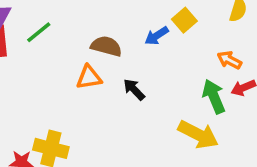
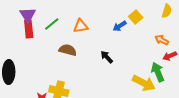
brown semicircle: (106, 46) -> (68, 50), moved
orange triangle: (89, 77) -> (81, 26), moved
green arrow: (214, 96) -> (158, 72), moved

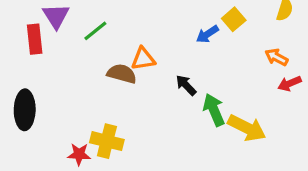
orange triangle: (81, 26) -> (143, 59), moved
red rectangle: (29, 29) -> (35, 39), moved
green arrow: (158, 72) -> (214, 110), moved

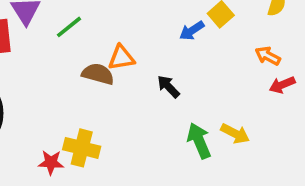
green arrow: (214, 110) -> (199, 141), moved
yellow arrow: (247, 128) -> (235, 134), size x0.7

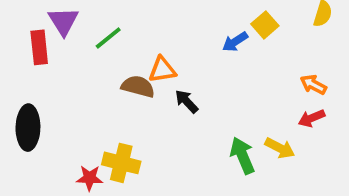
orange arrow: (268, 56) -> (313, 85), moved
red arrow: (282, 85) -> (312, 118), moved
black arrow: (168, 87) -> (187, 101), moved

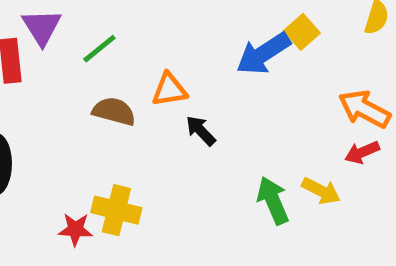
blue arrow: (235, 42) -> (263, 54), size x1.6
orange arrow: (313, 85) -> (364, 109), size x1.5
brown semicircle: (138, 86) -> (114, 111), moved

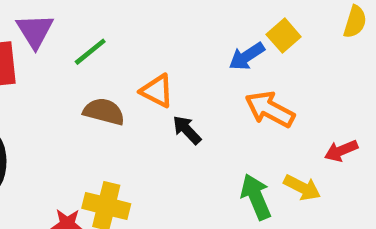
blue arrow: (263, 54) -> (247, 56), size x0.7
orange triangle: (169, 90) -> (157, 91), turned 36
orange arrow: (364, 109) -> (270, 109), moved

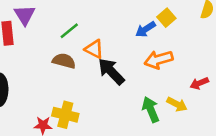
green line: (90, 52) -> (69, 31), moved
orange arrow: (270, 109) -> (159, 60), turned -44
black arrow: (187, 130) -> (111, 71), size x1.6

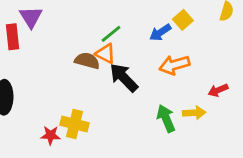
green line: (69, 31) -> (111, 34), moved
brown semicircle: (64, 61) -> (87, 61), moved
yellow arrow: (177, 104) -> (194, 113), turned -30

